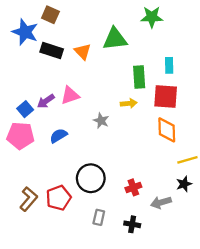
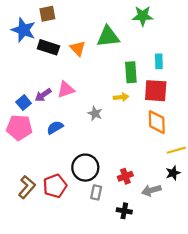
brown square: (50, 15) -> (47, 14), turned -35
gray rectangle: (99, 217) -> (96, 192), moved

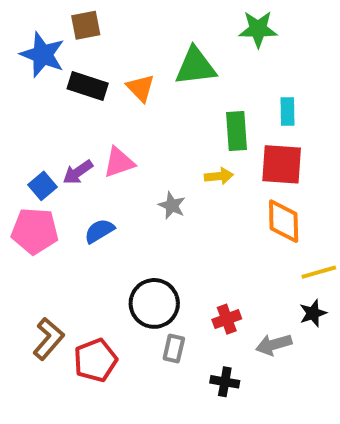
red pentagon: (55, 186) -> (95, 360), moved

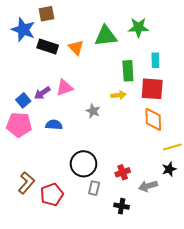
green star: (258, 29) -> (138, 27), moved
blue semicircle: (99, 231) -> (54, 125), turned 35

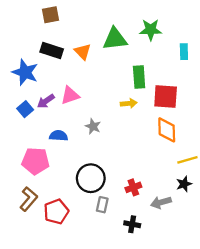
blue star: (23, 30) -> (25, 72), moved
cyan rectangle: (155, 60) -> (184, 52), moved
gray star: (93, 111) -> (93, 126), moved
pink pentagon: (19, 125) -> (36, 161), moved

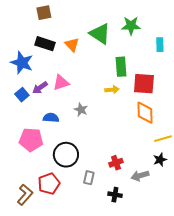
green triangle: (115, 39) -> (100, 34), turned 40
black circle: (91, 178) -> (66, 155), moved
brown L-shape: (29, 199) -> (25, 195), moved

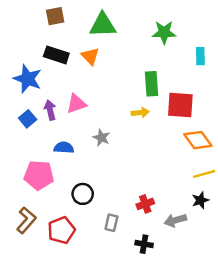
green triangle: (100, 34) -> (103, 25), moved, turned -35
purple arrow: (40, 88) -> (50, 110), turned 112
orange diamond: (145, 113) -> (198, 140), moved, turned -35
black circle: (66, 155) -> (83, 194), size x0.7
brown L-shape: (25, 195) -> (26, 220), moved

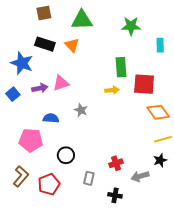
purple arrow: (50, 110) -> (40, 88), turned 91
blue square: (28, 119) -> (13, 94), moved

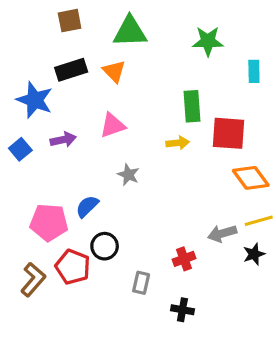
black rectangle: (45, 44) -> (71, 70), turned -36
pink triangle: (61, 83) -> (113, 125), moved
blue semicircle: (51, 118) -> (87, 206), moved, turned -49
gray arrow: (140, 176) -> (222, 233), moved
red pentagon: (49, 184) -> (73, 267), moved, turned -30

